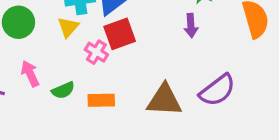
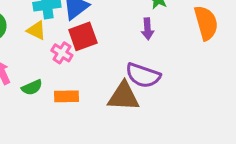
yellow triangle: (68, 27) -> (36, 30), turned -45
purple semicircle: (217, 90) -> (143, 75), moved, turned 56

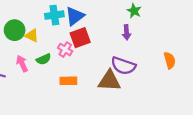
orange semicircle: (206, 23) -> (170, 60), moved, size x0.7
yellow triangle: (36, 30) -> (32, 36), moved
green semicircle: (32, 87) -> (44, 59), moved

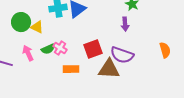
red square: (80, 38) -> (93, 49), moved
pink cross: (65, 50) -> (60, 48), moved

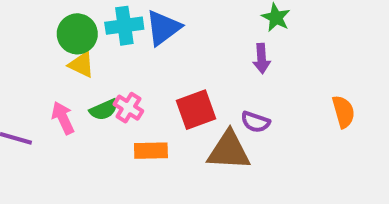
green circle: (21, 22) -> (77, 34), moved
purple semicircle: (122, 55) -> (255, 122), size x0.6

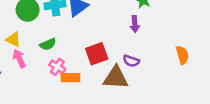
yellow triangle: (81, 65) -> (13, 39), moved
pink cross: (128, 108) -> (57, 67), moved
green semicircle: (104, 110) -> (48, 44), moved

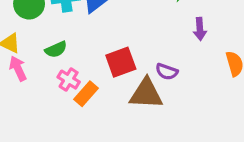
purple arrow: (135, 24) -> (200, 29), moved
orange rectangle: (70, 78) -> (86, 94), turned -48

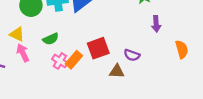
orange rectangle: (86, 94) -> (74, 60), moved
brown triangle: (146, 94) -> (117, 71), size x0.6

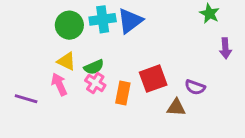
yellow triangle: (17, 34) -> (66, 61), moved
orange rectangle: (74, 60) -> (123, 93), turned -30
pink cross: (60, 61) -> (95, 83), moved

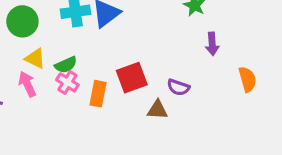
green circle: (69, 25) -> (22, 21), moved

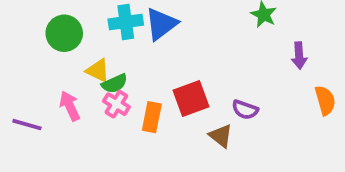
purple arrow: (212, 44) -> (299, 56), moved
yellow triangle: (35, 58) -> (98, 71), moved
brown triangle: (157, 110) -> (221, 136), turned 35

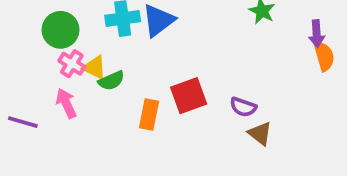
purple arrow: (299, 56) -> (317, 34), moved
orange semicircle: (325, 100) -> (324, 56), moved
pink cross: (116, 104) -> (72, 64), moved
brown triangle: (221, 136) -> (260, 133), moved

